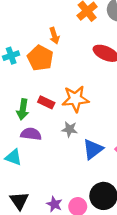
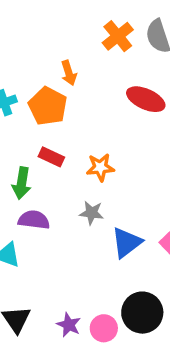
orange star: (75, 99) -> (100, 167), size x0.7
red rectangle: (46, 102) -> (51, 157), moved

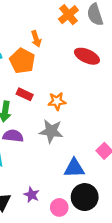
gray star: (92, 213) -> (51, 131), size x1.5
blue triangle: (127, 243) -> (74, 168), moved, turned 35
purple star: (69, 325) -> (32, 195), moved

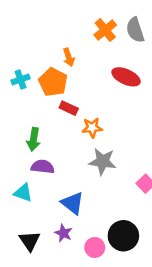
red rectangle: (25, 94) -> (69, 108), moved
gray star: (51, 131) -> (103, 162), moved
blue triangle: (74, 168) -> (73, 203), moved, turned 40

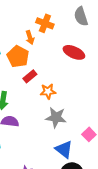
orange cross: (105, 30) -> (45, 23), moved, turned -30
red rectangle: (69, 108) -> (30, 76), turned -64
blue triangle: (73, 203) -> (64, 149), moved

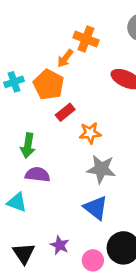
orange arrow: (30, 37) -> (65, 58), turned 56
blue triangle: (64, 149) -> (96, 208), moved

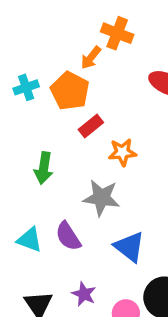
gray star: (101, 169) -> (101, 198), moved
purple semicircle: (38, 175) -> (68, 236), moved, turned -130

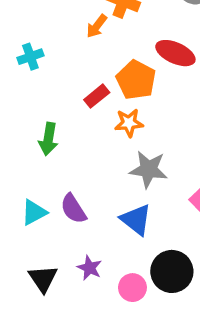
orange pentagon: (70, 91) -> (136, 80), moved
gray star: (101, 198) -> (149, 169), moved
cyan triangle: (30, 240) -> (34, 212), turned -48

